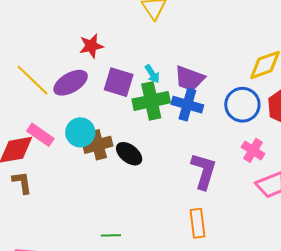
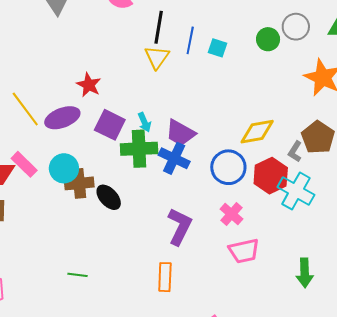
red star: (91, 46) -> (89, 85), turned 30

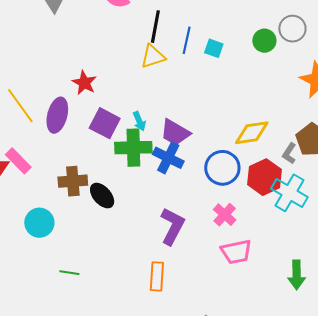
yellow triangle: (157, 57) -> (153, 56), turned 36
purple ellipse: (62, 118) -> (57, 115), turned -56
cyan circle: (64, 168) -> (39, 223), moved

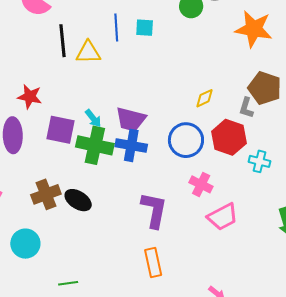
black line: (155, 27) -> (63, 41), moved
yellow triangle: (153, 56) -> (88, 52), turned 32
yellow diamond: (252, 133) -> (205, 98), size x0.6
green cross: (133, 148) -> (95, 145), turned 30
cyan cross: (289, 193) -> (260, 161), moved, size x0.6

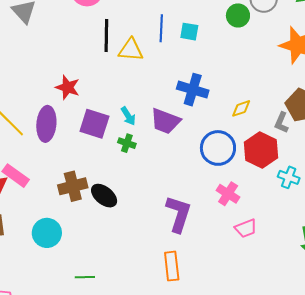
green cross: (95, 145) -> (127, 143), size x0.5
blue cross: (131, 145) -> (193, 90), moved
pink trapezoid: (223, 217) -> (246, 228), size x0.7

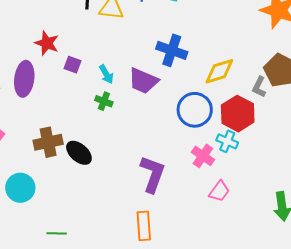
yellow diamond: (241, 108) -> (219, 71), size x1.5
purple square: (94, 124) -> (72, 65), moved, size x0.6
cyan cross: (289, 177) -> (227, 141), moved
pink trapezoid: (246, 228) -> (219, 191), turned -35

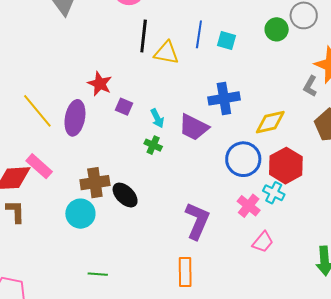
blue cross: (172, 50) -> (224, 98), turned -32
gray L-shape: (259, 87) -> (310, 86), moved
cyan circle: (20, 188) -> (80, 214), moved

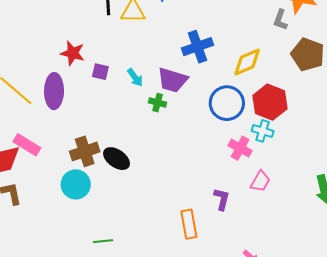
green cross: (153, 145) -> (158, 103), moved
purple L-shape: (197, 221) -> (222, 199), moved, size x0.6

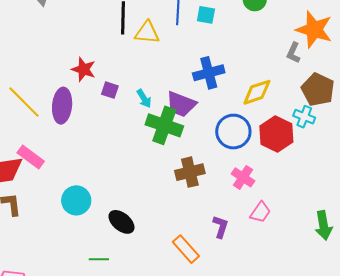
green cross: (158, 103) -> (164, 125), size x2.0
cyan cross: (263, 131) -> (304, 117), moved
brown cross: (85, 151) -> (190, 172), moved
black ellipse: (117, 159) -> (121, 222), moved
orange rectangle: (189, 224) -> (186, 249), turned -36

